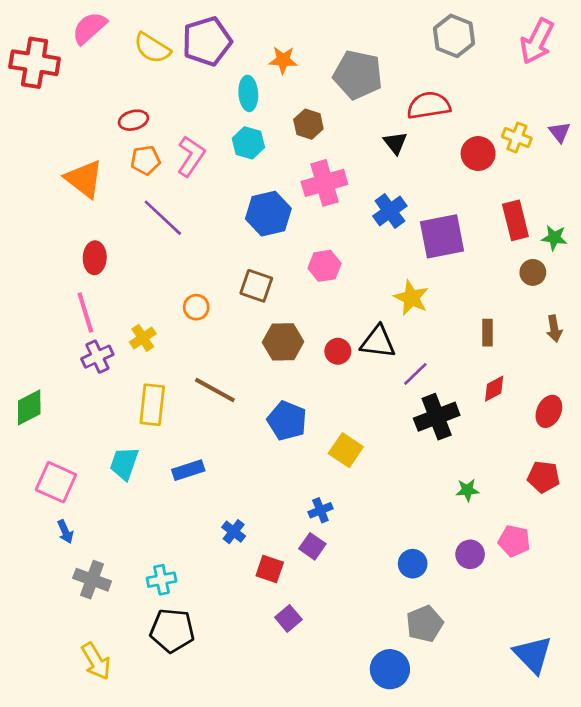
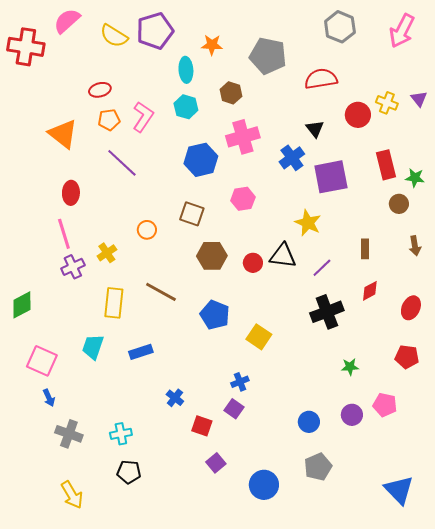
black triangle: (395, 143) -> (315, 129), moved
purple line: (415, 374) -> (322, 268), moved
black pentagon: (172, 630) -> (129, 472), size x0.7
blue circle: (390, 669) -> (264, 485), moved

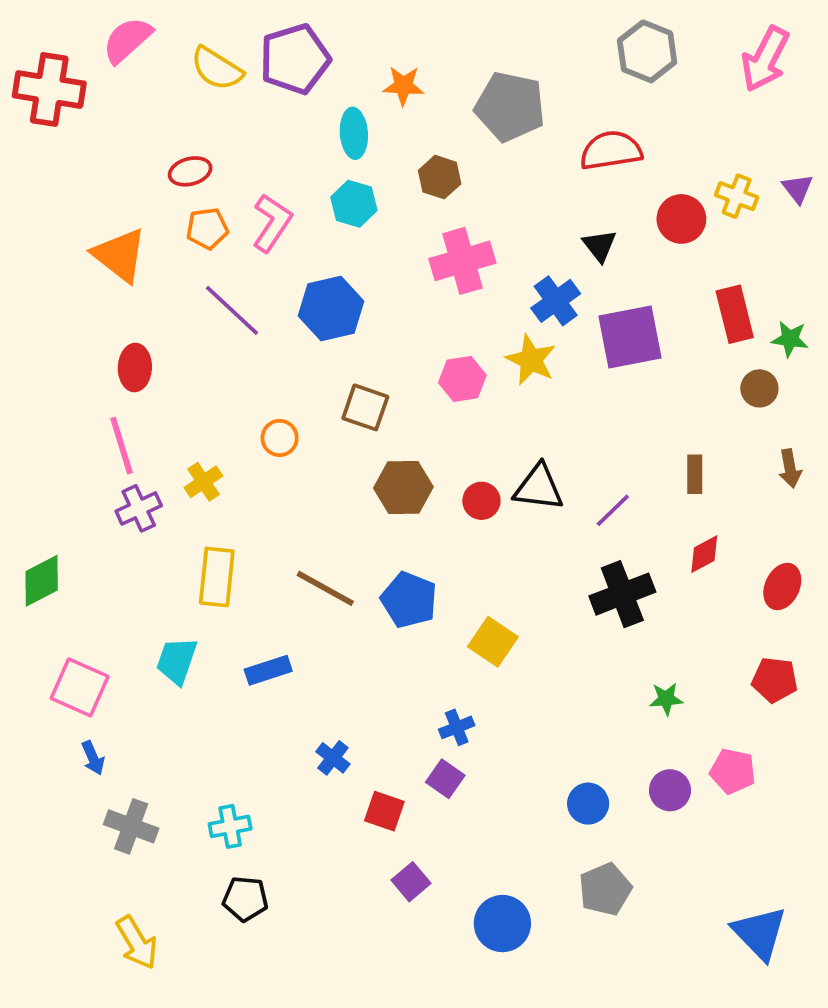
blue hexagon: (201, 160) -> (331, 308), moved
yellow star: (308, 223) -> (531, 360), moved
brown line: (161, 292) -> (325, 588), moved

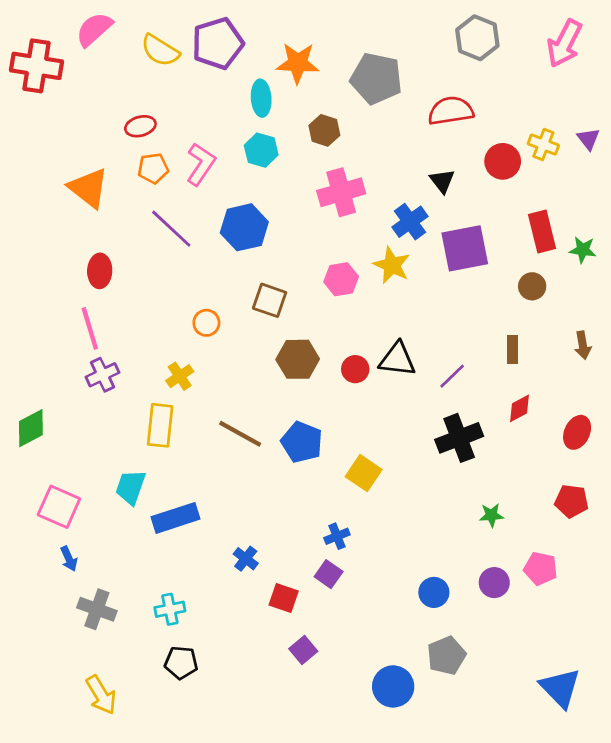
orange star: (403, 86) -> (298, 63), size x1.4
brown circle: (759, 388) -> (532, 286), moved
yellow cross: (203, 482) -> (180, 376), moved
blue rectangle: (268, 670) -> (176, 518), moved, size x1.4
blue circle: (502, 924) -> (393, 686), moved

